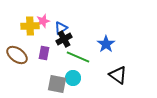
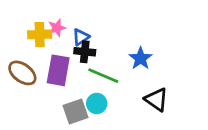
black cross: (64, 39) -> (85, 52), turned 35
purple rectangle: (44, 53) -> (58, 70), size x1.6
gray square: (57, 84) -> (75, 111), turned -30

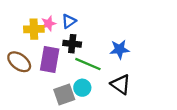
blue triangle: (81, 37) -> (69, 21), moved
blue star: (141, 58) -> (120, 49), turned 30
black triangle: (156, 100) -> (121, 84), moved

